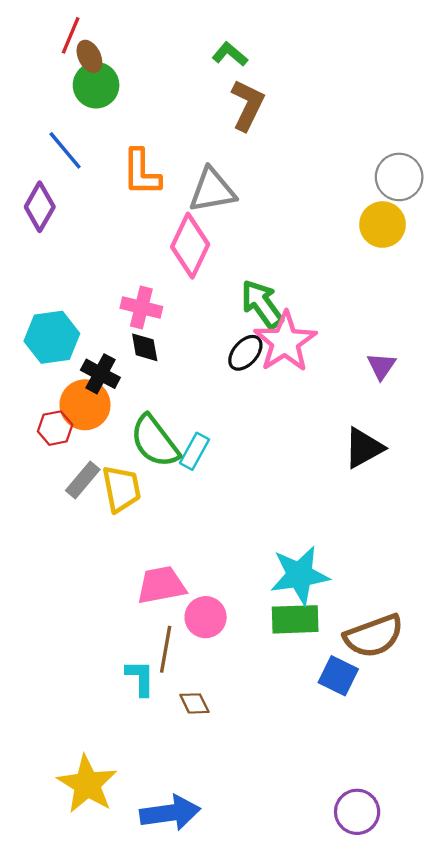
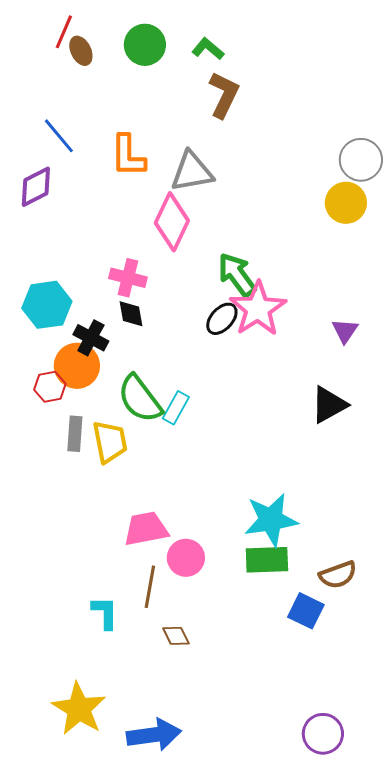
green circle: (96, 85) -> (145, 45), moved
purple diamond: (40, 207) -> (36, 187), turned 33
gray rectangle: (83, 480) -> (75, 434), turned -36
brown semicircle: (374, 636) -> (338, 575), size x0.7
cyan L-shape: (140, 678) -> (105, 613), moved

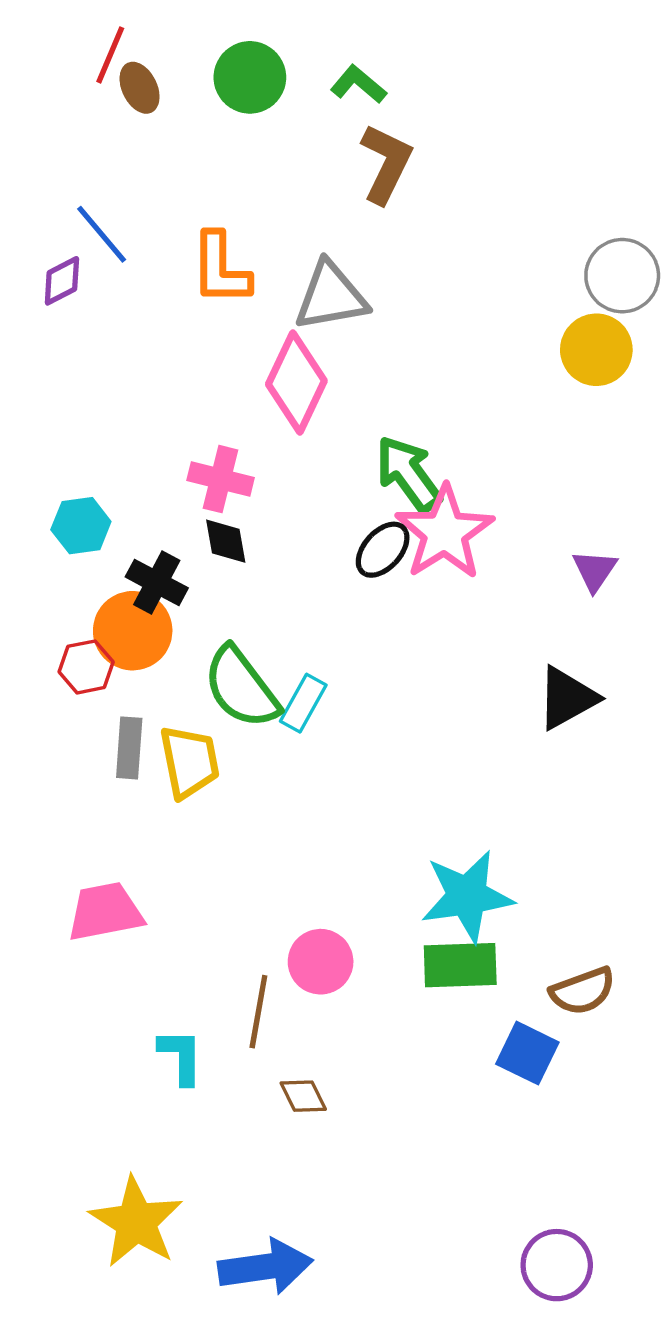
purple diamond: (36, 187) -> (62, 281), moved, size x0.7
cyan hexagon: (47, 305) -> (81, 526), size x0.7
pink trapezoid: (146, 529) -> (105, 912), moved

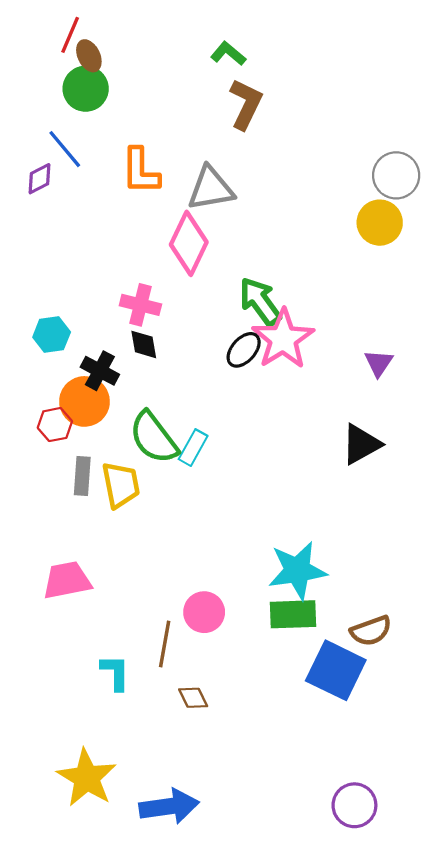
green circle: (250, 77) -> (86, 89), moved
blue square: (527, 1053) -> (336, 670), size x1.5

